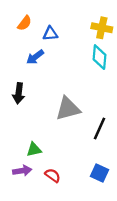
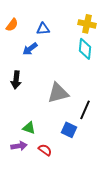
orange semicircle: (25, 23) -> (12, 25), moved
green triangle: (34, 150) -> (29, 128), turned 32
blue square: (99, 173) -> (69, 130), moved

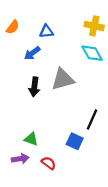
cyan diamond: (85, 49) -> (92, 53), turned -35
black arrow: (16, 80) -> (34, 87), moved
gray triangle: (58, 93) -> (63, 79), moved

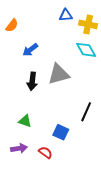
blue triangle: (46, 31) -> (66, 15), moved
green triangle: (31, 139) -> (25, 121), moved
blue square: (75, 141) -> (61, 132), moved

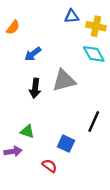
purple arrow: (19, 148) -> (13, 151), moved

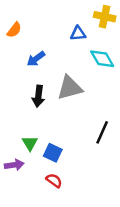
blue triangle: (72, 16) -> (78, 34), moved
yellow cross: (96, 26) -> (105, 17), moved
green triangle: (27, 131) -> (30, 143), turned 40
blue square: (66, 144) -> (53, 153), moved

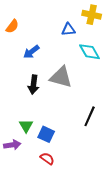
gray triangle: (70, 88) -> (61, 77), turned 30

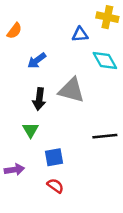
black line: (90, 116) -> (105, 136), turned 60
green triangle: (26, 126) -> (31, 130), moved
blue square: (46, 134) -> (54, 157), turned -35

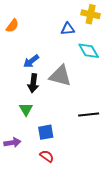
blue arrow: (37, 61) -> (31, 61), moved

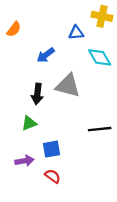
blue arrow: (31, 61) -> (46, 55), moved
green triangle: (26, 109) -> (29, 123), turned 40
purple arrow: (12, 143) -> (24, 161), moved

